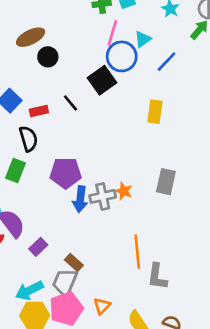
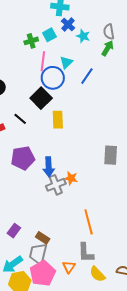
yellow rectangle: (155, 112) -> (58, 120), moved
purple pentagon: (66, 173) -> (23, 158), moved
gray rectangle: (166, 182) -> (111, 155), moved
blue arrow: (80, 199) -> (49, 167), moved
gray L-shape: (157, 277) -> (86, 253), moved

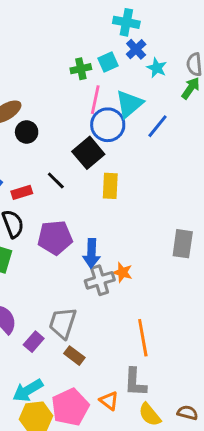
cyan triangle: (66, 62) -> (129, 104), size x1.5
gray trapezoid: (38, 254) -> (63, 323), moved
orange triangle: (69, 267) -> (109, 401), turned -32

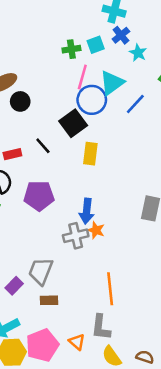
blue arrow: (91, 253) -> (87, 211), moved
brown rectangle: (74, 356) -> (49, 300), turned -42

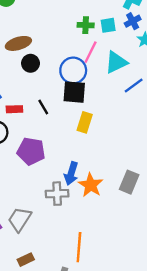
blue circle: (92, 100) -> (73, 71), moved
black square: (73, 123) -> (74, 92), turned 30
orange star: (96, 230) -> (91, 185), moved, size x1.5
brown rectangle: (49, 300) -> (26, 260), moved, turned -35

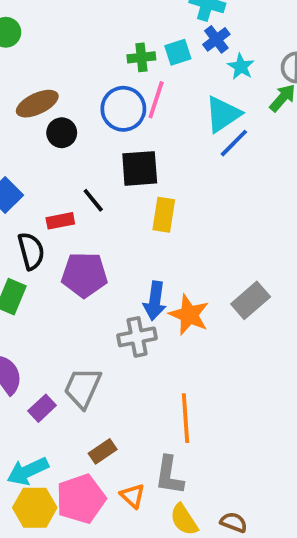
cyan triangle: (116, 62) -> (223, 114), moved
blue circle: (73, 71) -> (123, 109), moved
red rectangle: (14, 109) -> (60, 221), moved
gray rectangle: (129, 182) -> (251, 300), turned 35

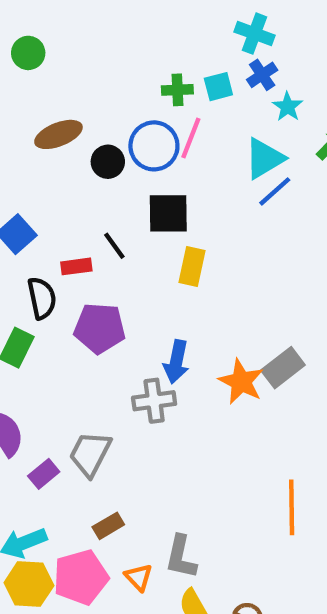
black circle: (62, 133) -> (108, 162), moved
orange star: (189, 315) -> (241, 382), moved
orange line: (186, 418) -> (292, 507), moved

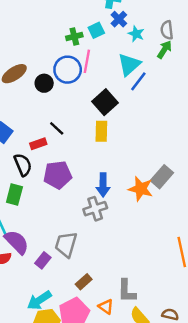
black square: (168, 213) -> (105, 102), moved, turned -30

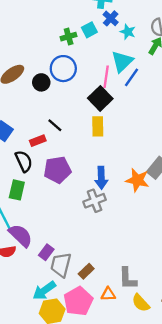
pink line: (87, 61) -> (106, 77), moved
gray trapezoid: (66, 244) -> (61, 265), moved
orange triangle: (106, 307) -> (108, 294), turned -35

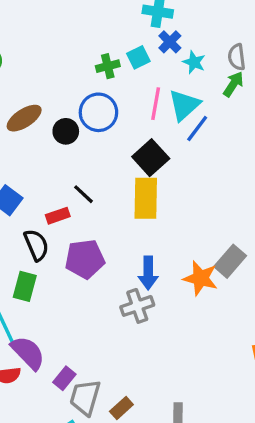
pink line: (106, 77) -> (156, 104), moved
yellow rectangle: (98, 126) -> (146, 198), size x1.4

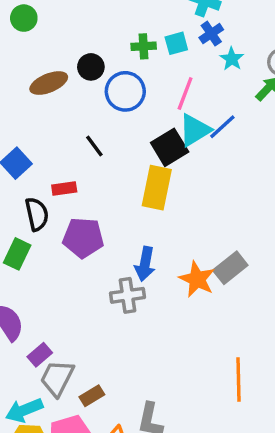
cyan triangle: (184, 105) -> (195, 130), moved
black circle: (66, 131) -> (91, 67), moved
black line: (83, 194) -> (94, 146), moved

